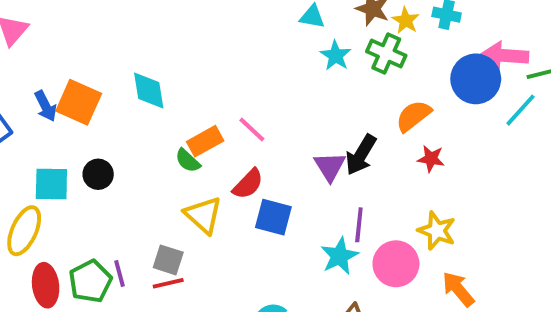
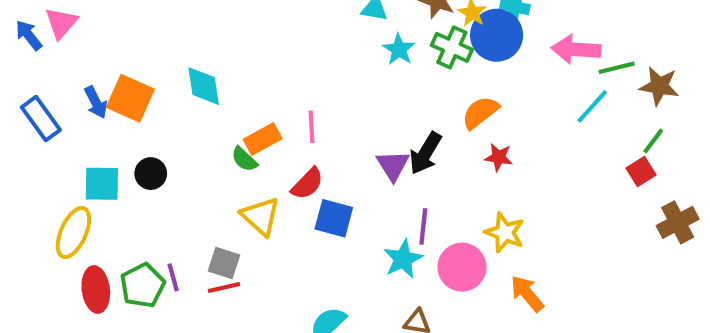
blue circle: (476, 79) -> (497, 35), moved
pink line: (252, 129) -> (311, 127), turned 44

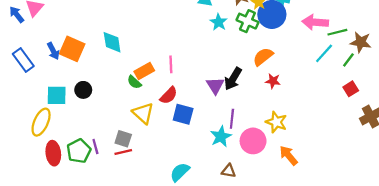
green line: (653, 141) -> (348, 60), moved

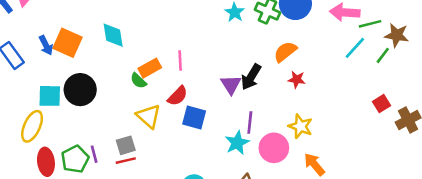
red square: (351, 89) -> (381, 104), moved
black circle: (83, 90) -> (80, 90), size x1.6
gray square: (123, 139) -> (126, 145), turned -35

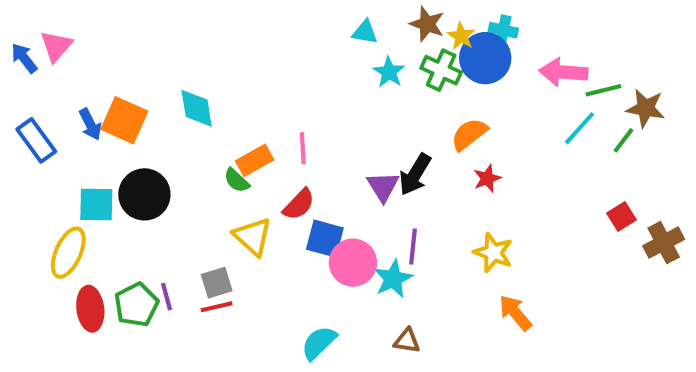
red star: (297, 79) -> (487, 178), turned -30
pink circle: (274, 148) -> (353, 263), moved

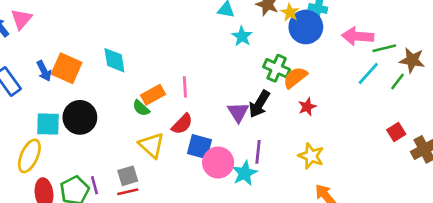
green cross: (441, 70) -> (277, 68), moved

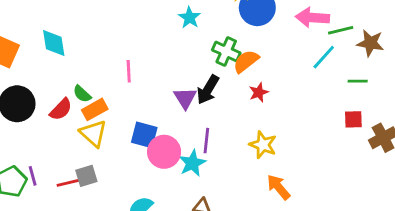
green line: (398, 81) -> (358, 81), moved, turned 54
orange rectangle: (153, 95) -> (95, 109), moved
red semicircle: (182, 124) -> (61, 109), moved
red square: (396, 132) -> (353, 119), turned 30
gray square: (128, 176) -> (86, 176), moved

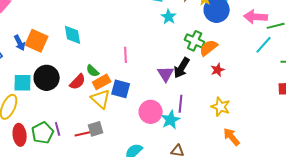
blue square: (144, 135) -> (121, 89), moved

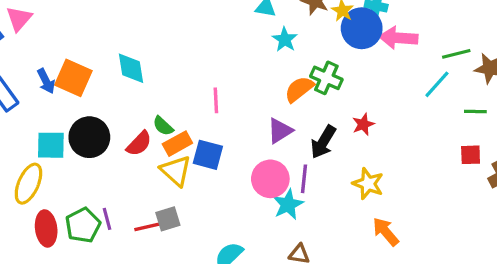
pink arrow: (256, 17) -> (398, 38), moved
orange semicircle: (209, 48) -> (299, 89), moved
black arrow: (182, 68) -> (323, 142), moved
purple triangle: (166, 74) -> (280, 131), turned 30
pink circle: (151, 112) -> (270, 179), moved

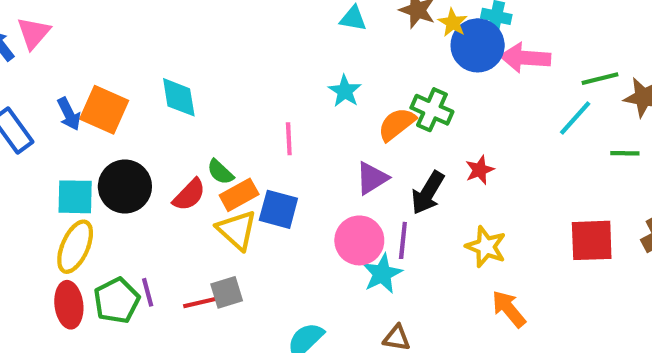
cyan star: (285, 39) -> (345, 91), moved
red square: (471, 155) -> (592, 240), moved, size x1.6
yellow ellipse: (28, 184) -> (75, 247), moved

